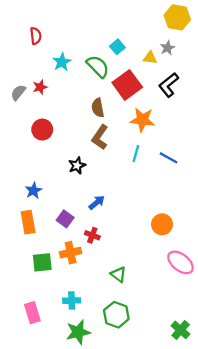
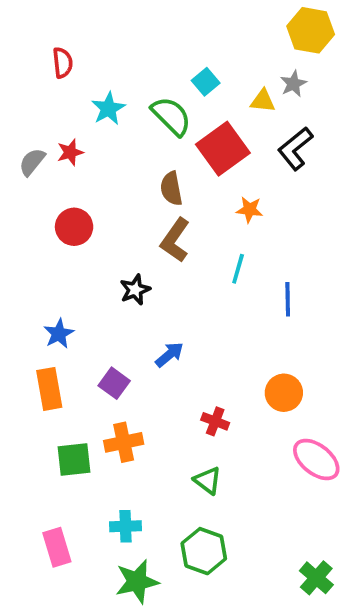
orange star: (142, 120) -> (250, 210), size x0.6
blue line: (169, 158) -> (288, 299), moved, turned 60
red cross: (92, 235) -> (215, 421), moved

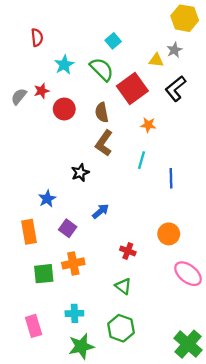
cyan square: (206, 82) -> (113, 41), moved
red circle: (74, 227) -> (64, 109), moved
blue star: (59, 334) -> (47, 199), moved
green cross: (316, 578) -> (188, 344), size x1.4

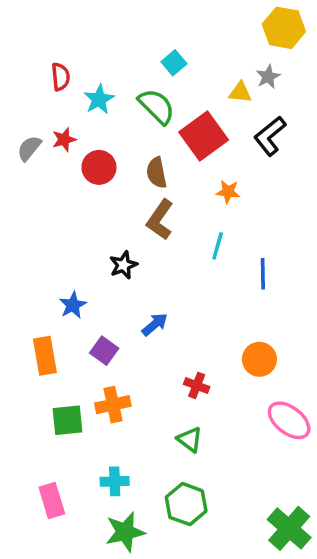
red semicircle: (37, 37) -> (61, 77), moved

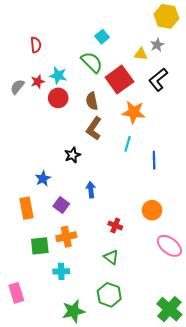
cyan star: (99, 99) -> (58, 75), moved, turned -30
orange star: (228, 192) -> (134, 112), size x1.6
blue arrow: (155, 324) -> (91, 190), turned -56
cyan cross: (115, 481) -> (61, 271), moved
pink rectangle: (52, 501) -> (16, 293), moved

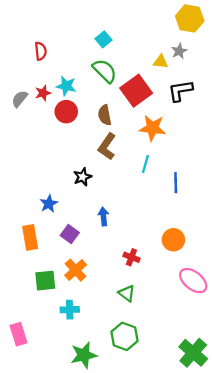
cyan square: (102, 37) -> (104, 39), moved
black L-shape: (158, 80) -> (180, 91), turned 30
orange cross: (66, 237) -> (76, 270), turned -30

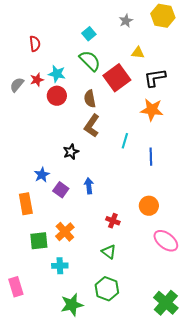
gray star: (179, 51) -> (126, 21), moved
orange star: (152, 128) -> (152, 110), moved
purple square: (70, 234) -> (61, 190), moved

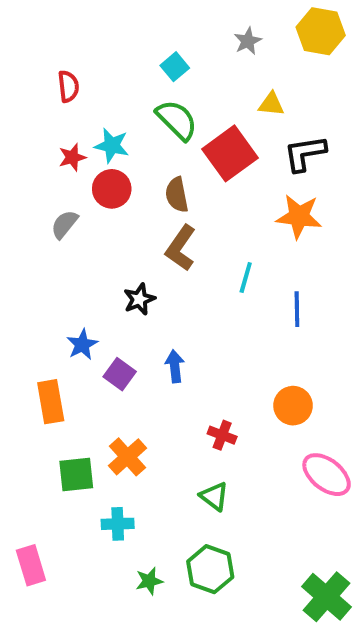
gray semicircle: (17, 85) -> (64, 224), moved
green star: (72, 305) -> (149, 581), moved, size x0.6

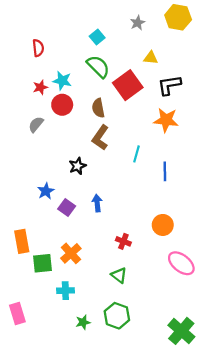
orange rectangle: (51, 402) -> (22, 241), moved

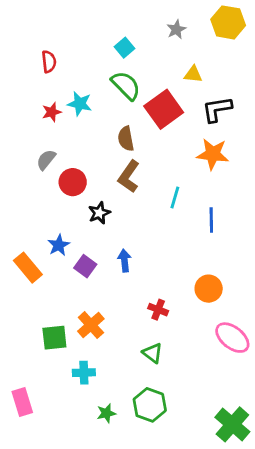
red circle: (62, 105) -> (73, 182), moved
orange rectangle: (22, 241) -> (28, 268), moved, turned -30

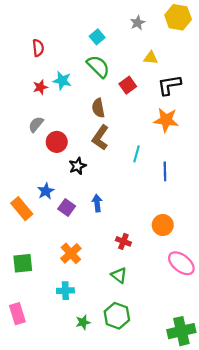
red square: (164, 109) -> (128, 85), size x0.6
green square: (54, 338) -> (23, 263), moved
green cross: (232, 424) -> (181, 331), turned 36

